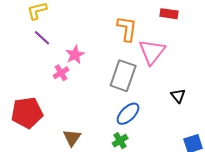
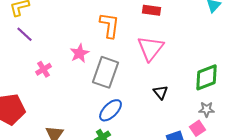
pink triangle: (152, 52) -> (150, 48), moved
pink star: (75, 55) -> (80, 53), moved

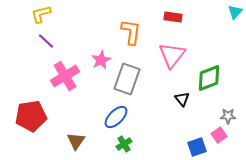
pink cross: (44, 69) -> (65, 76), size x1.8
green diamond: (206, 77) -> (209, 78), moved
blue ellipse: (110, 110) -> (116, 117), moved

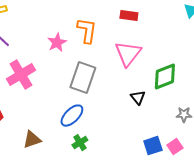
pink star: (101, 60) -> (57, 43), moved
pink square: (219, 135) -> (175, 147), moved
brown triangle: (76, 141) -> (32, 140), turned 36

